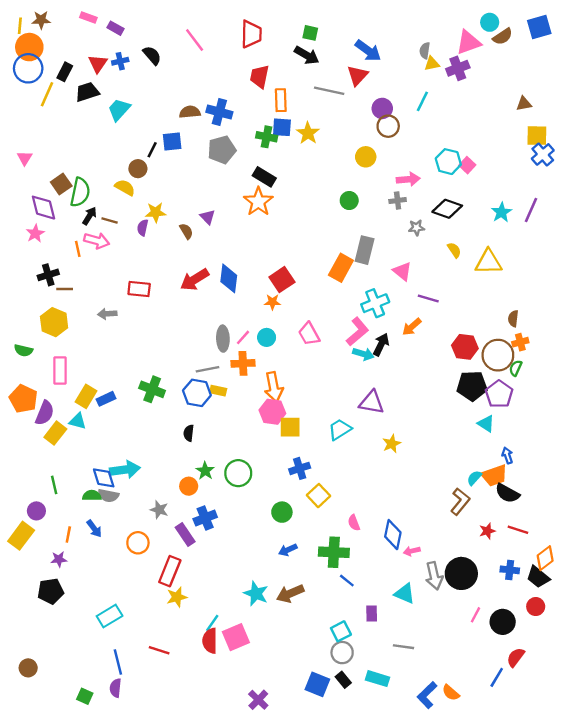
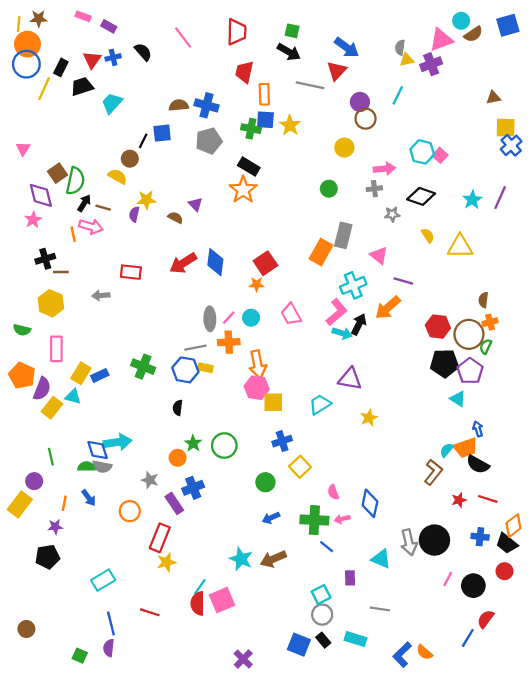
brown semicircle: (186, 231) -> (175, 218), turned -32
orange arrow: (412, 327) -> (388, 308), size x1.4
pink arrow: (412, 551) -> (342, 519), moved

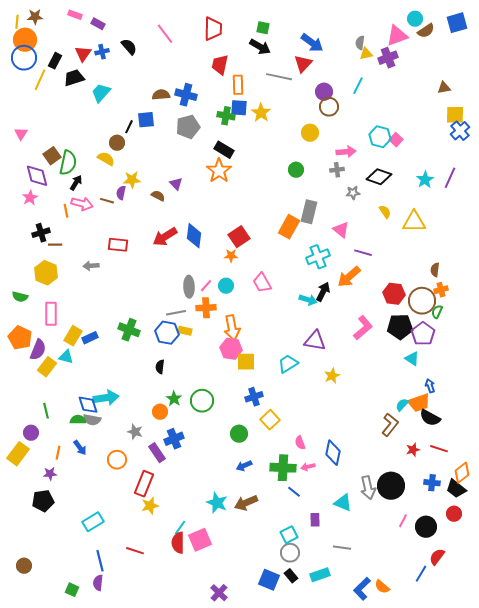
brown line: (103, 208) -> (107, 201), moved
pink L-shape: (337, 312) -> (363, 328), moved
cyan rectangle: (356, 639) -> (320, 575), turned -36

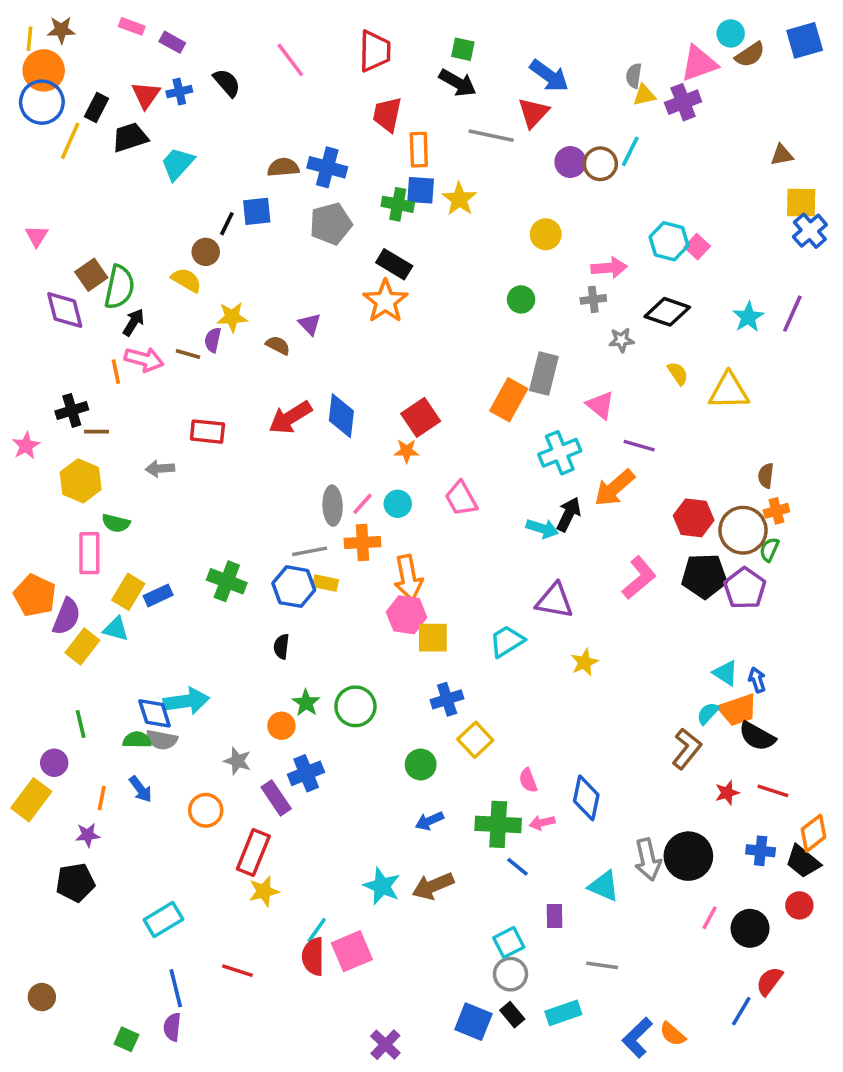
brown circle: (329, 107) -> (600, 164), moved
pink star: (30, 198) -> (26, 446), moved
green semicircle: (20, 297) -> (116, 523), moved
cyan triangle: (412, 359) -> (725, 673), moved

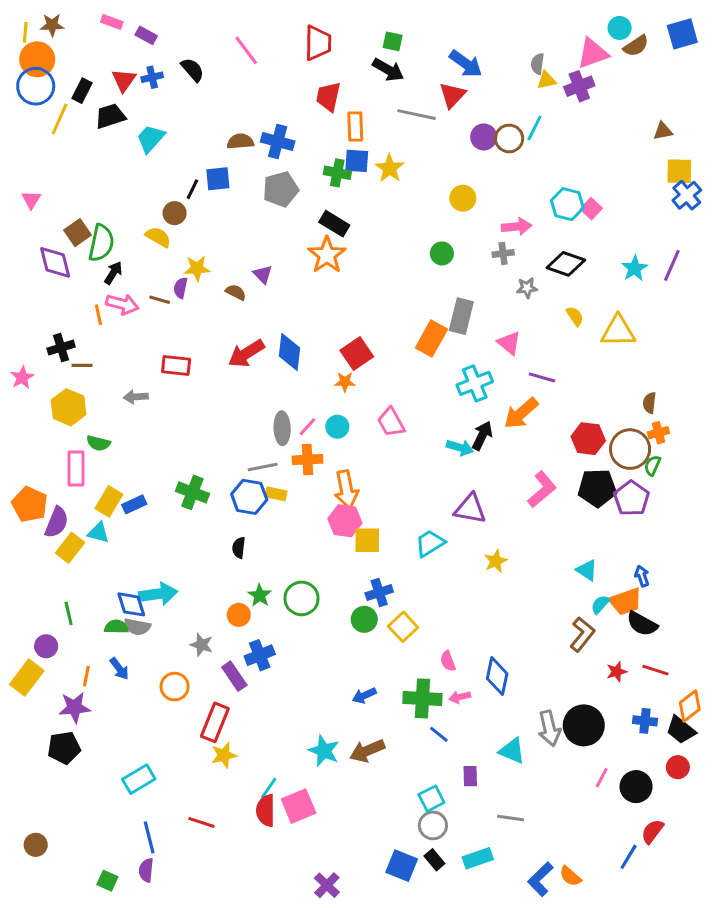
cyan triangle: (725, 673) -> (587, 570), moved
green circle: (421, 764) -> (364, 619), moved
purple star: (88, 835) -> (75, 707), size x1.5

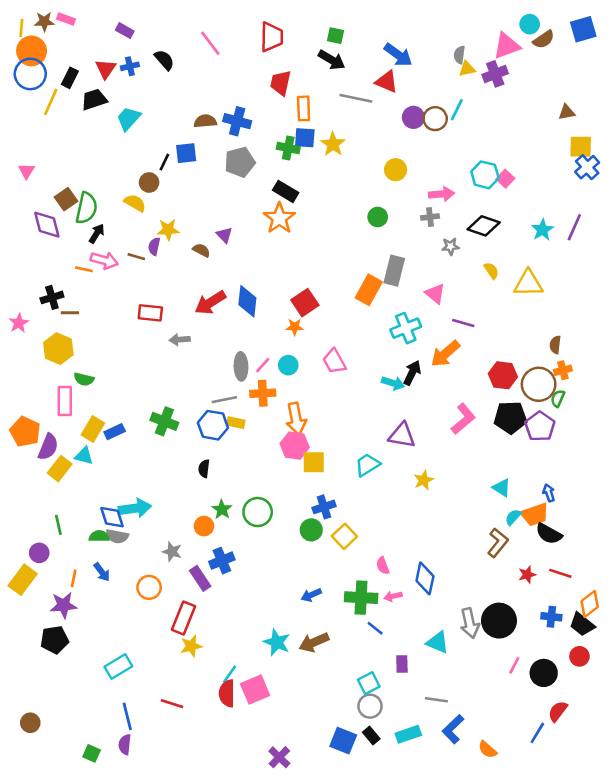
pink rectangle: (112, 22) -> (66, 19), moved
red triangle: (452, 95) -> (387, 82), turned -50
orange line: (98, 315) -> (84, 269), turned -66
gray arrow: (136, 397) -> (180, 340), moved
blue L-shape: (540, 879) -> (453, 729), moved

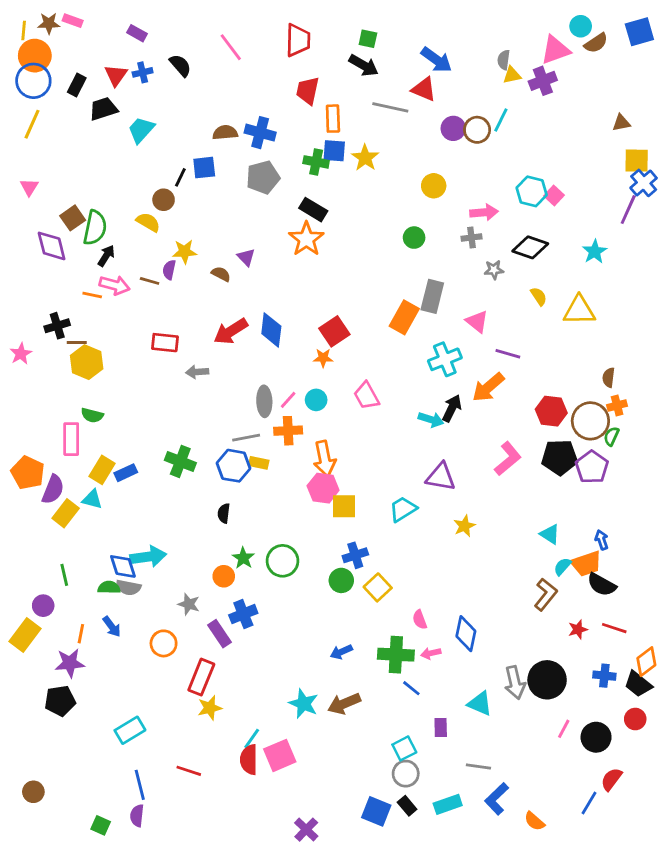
yellow line: (51, 102) -> (32, 124), moved
purple line: (574, 227) -> (628, 210), moved
yellow hexagon: (58, 349) -> (87, 362), moved

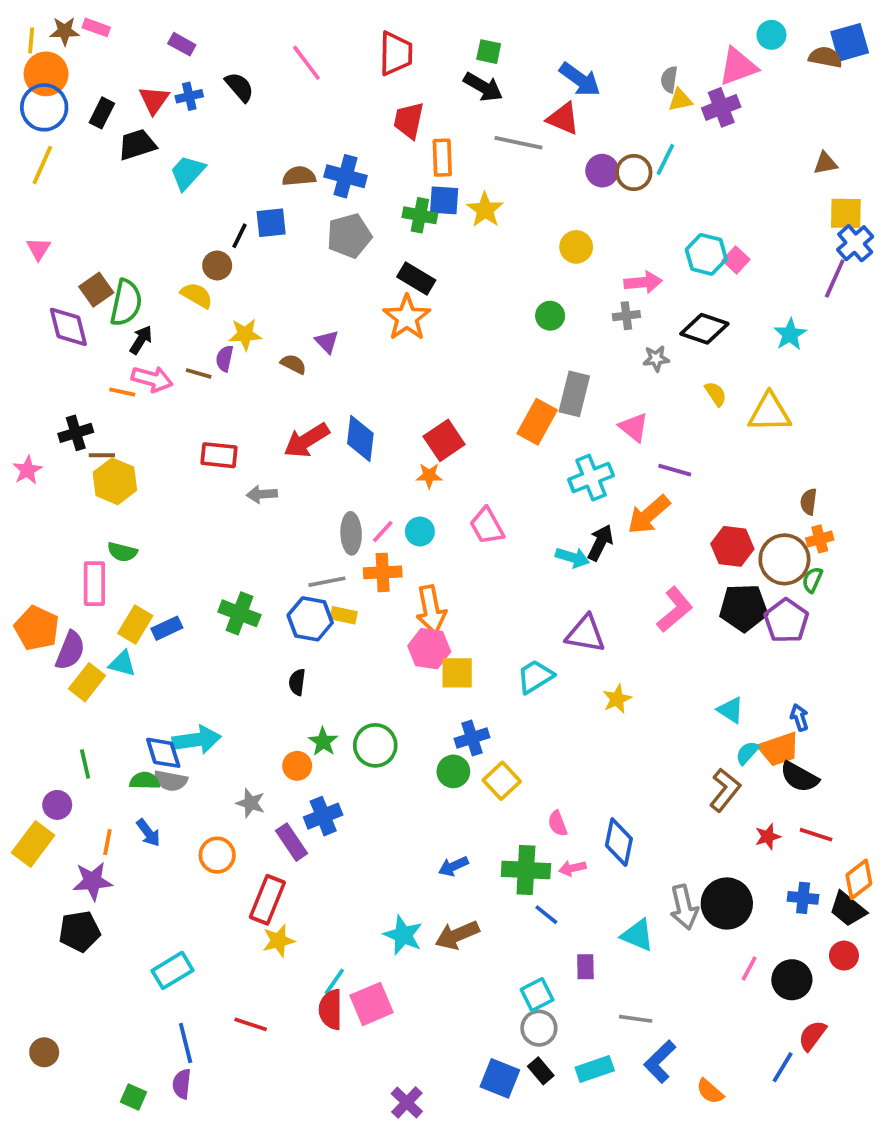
brown semicircle: (596, 43) -> (825, 57), moved, turned -135

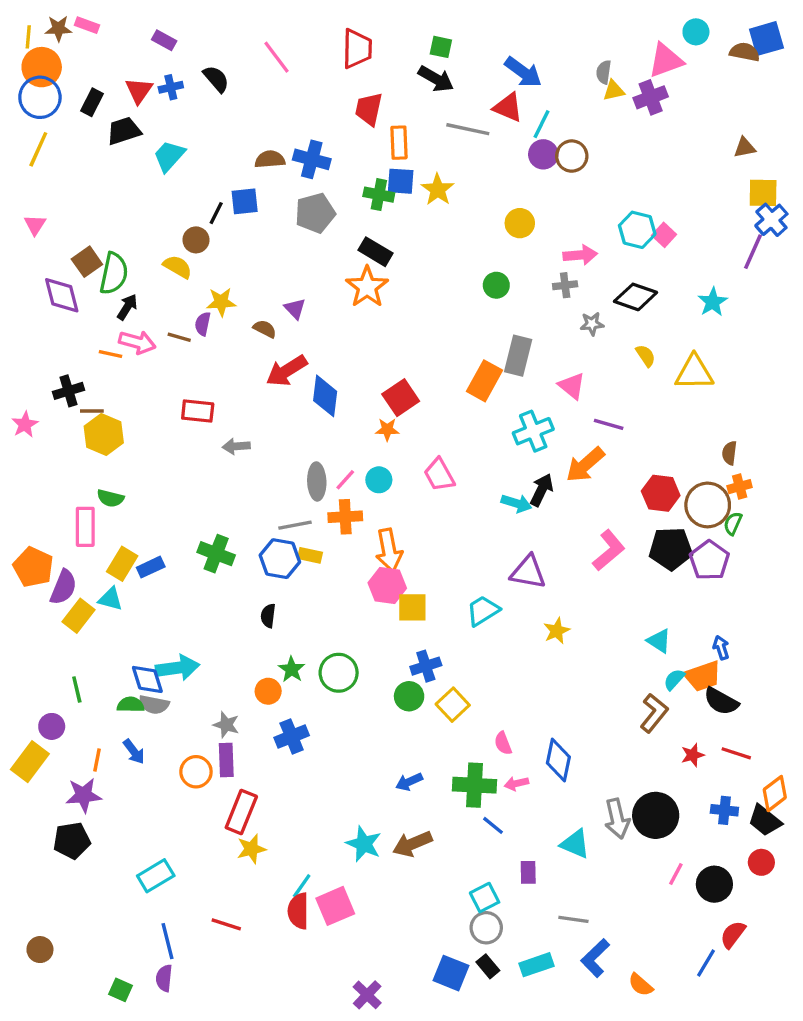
cyan line: (665, 159) -> (542, 124), moved
red arrow: (306, 440) -> (287, 371), moved
purple rectangle: (292, 842) -> (226, 760), moved, turned 32

